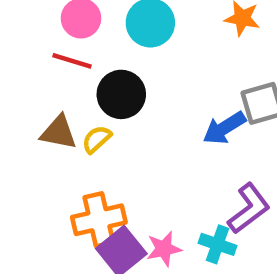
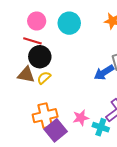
black circle: (121, 94) -> (40, 57), moved
pink star: (164, 249) -> (81, 118), moved

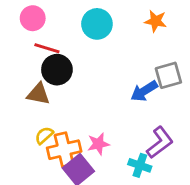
pink circle: (37, 21) -> (33, 18), moved
yellow semicircle: (44, 78) -> (44, 135), moved
pink star: (81, 118) -> (98, 144), moved

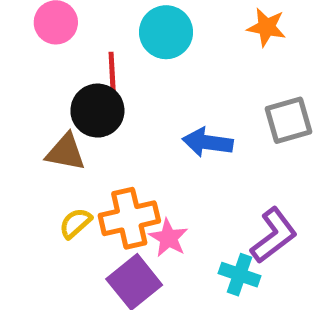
red line: (47, 48) -> (112, 74), moved, turned 70
blue arrow: (144, 91) -> (208, 142), moved, turned 40
pink star: (98, 144) -> (168, 238), turned -30
orange cross: (64, 150) -> (129, 218), moved

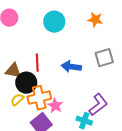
red line: (112, 74) -> (37, 63), moved
black circle: (97, 111) -> (26, 83), moved

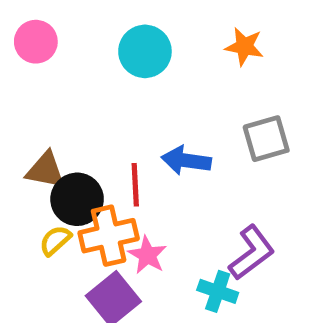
red line: (37, 63) -> (135, 185), moved

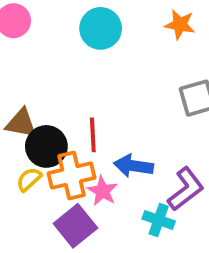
blue arrow: (186, 160) -> (133, 166), moved

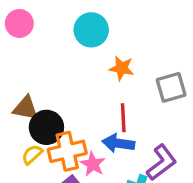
orange star: (180, 25) -> (122, 68), moved
red line: (93, 135) -> (123, 118), moved

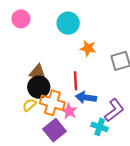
brown triangle: (26, 108) -> (38, 72), moved
red line: (123, 118) -> (75, 81), moved
orange cross: (67, 151) -> (52, 103), turned 30

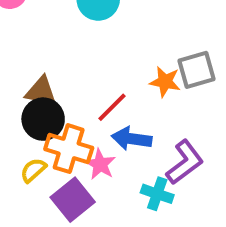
orange star: (88, 48) -> (165, 82), moved
red line: (75, 81) -> (112, 107), turned 48
yellow semicircle: (29, 105) -> (33, 170), moved

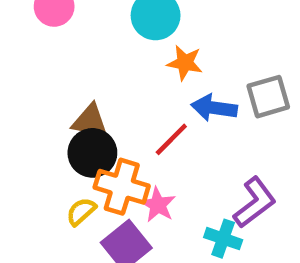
orange star: (165, 82) -> (185, 63), moved
blue arrow: (132, 139) -> (214, 108), moved

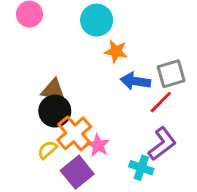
red line: (171, 139) -> (161, 102), moved
orange cross: (122, 187) -> (74, 133), turned 32

